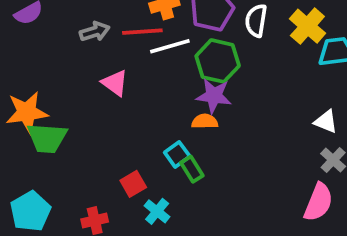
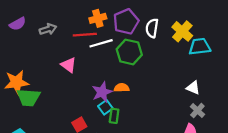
gray arrow: (95, 32) -> (48, 29), moved
purple star: (214, 96) -> (102, 92), moved, turned -30
green rectangle: (192, 169) -> (114, 116), turned 40

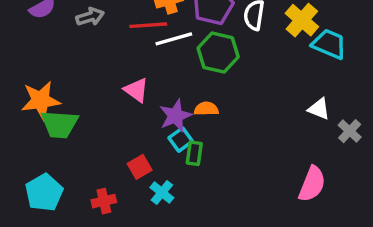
cyan trapezoid: (200, 47) -> (329, 44), turned 30
pink triangle: (69, 65) -> (136, 90), moved
gray cross: (197, 110) -> (350, 131), moved

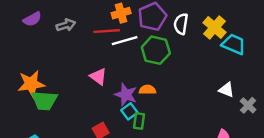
purple star: (176, 116) -> (126, 95), turned -30

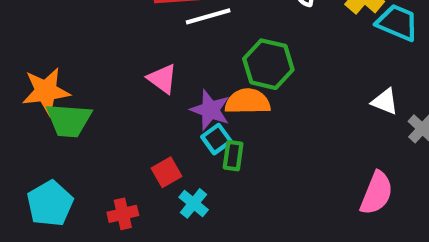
green hexagon: (156, 50) -> (268, 64), moved
orange semicircle: (147, 90) -> (248, 102), size x1.5

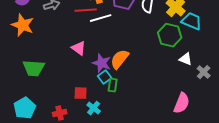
green hexagon: (268, 64) -> (170, 35), moved
orange star: (46, 91) -> (23, 25), moved, turned 30
orange semicircle: (248, 102) -> (120, 59), turned -50
red square: (167, 172) -> (81, 93), turned 32

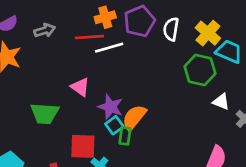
orange semicircle: (120, 59) -> (134, 117), moved
green trapezoid: (34, 68) -> (45, 113), moved
red square: (81, 93) -> (83, 146), size x1.5

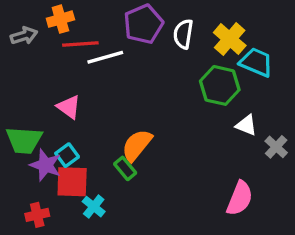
orange cross: (105, 17) -> (60, 19), moved
purple star: (110, 107) -> (46, 165), moved
cyan square: (114, 125) -> (67, 155), moved
green rectangle: (125, 136) -> (125, 168), turned -48

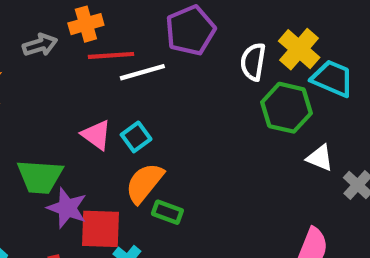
white semicircle: (183, 34) -> (253, 62), moved
orange semicircle: (137, 145) -> (144, 183), moved
cyan square: (67, 155) -> (136, 137), moved
green rectangle: (125, 168) -> (167, 212), turned -30

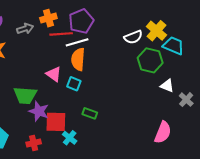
purple pentagon: (190, 30) -> (81, 21), moved
white semicircle: (253, 62) -> (133, 37), turned -120
cyan square: (136, 137) -> (74, 84), moved, turned -32
orange semicircle: (144, 183) -> (78, 59), moved, turned -35

